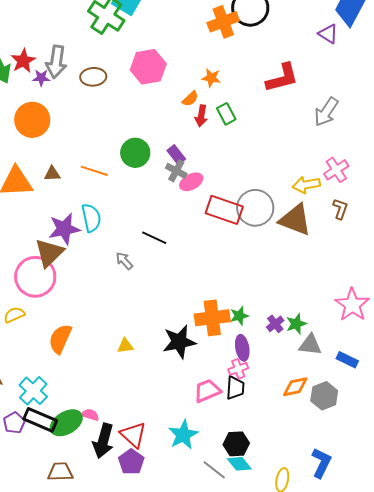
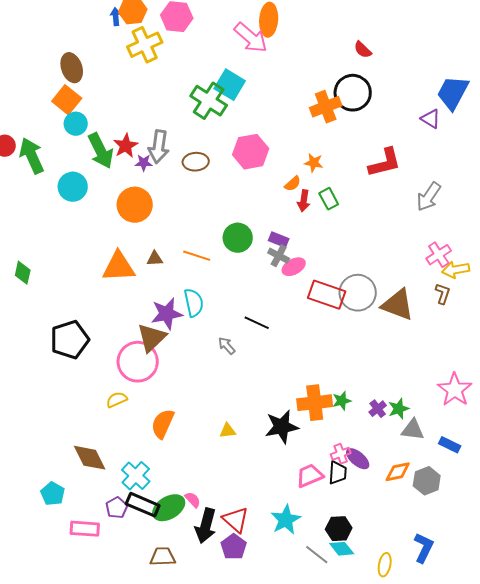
purple rectangle: (176, 155) -> (279, 240), turned -30
yellow arrow: (306, 185) -> (456, 270), moved
purple ellipse: (242, 348) -> (358, 459), moved, turned -40
pink semicircle: (90, 415) -> (193, 500), turned 30

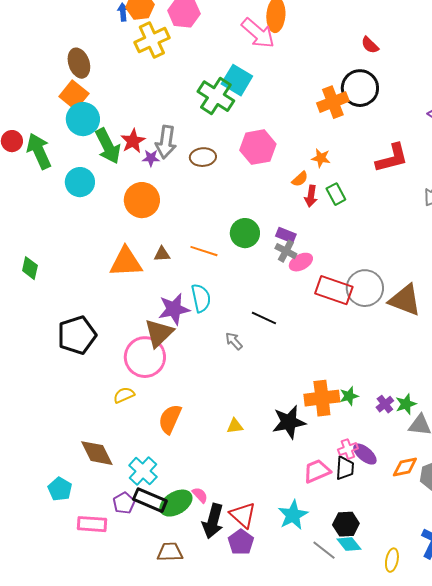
cyan circle: (76, 124) -> (83, 119), size x1.4

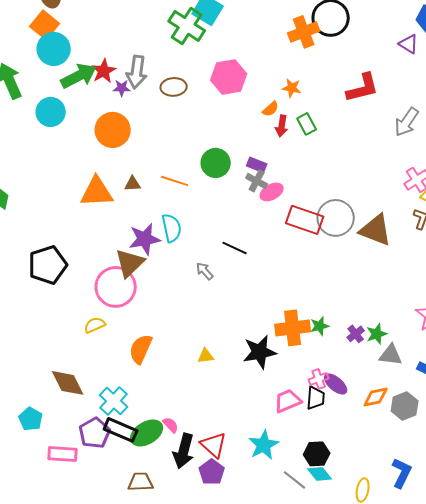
green arrow: (108, 146) -> (79, 76), turned -90
purple pentagon: (124, 503) -> (95, 433), size x1.4

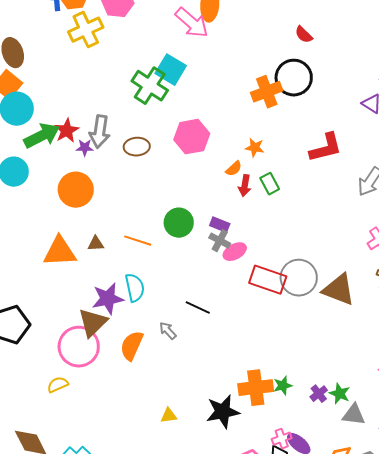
green star: (377, 334) -> (340, 394), turned -30
orange semicircle: (141, 349) -> (132, 346), moved

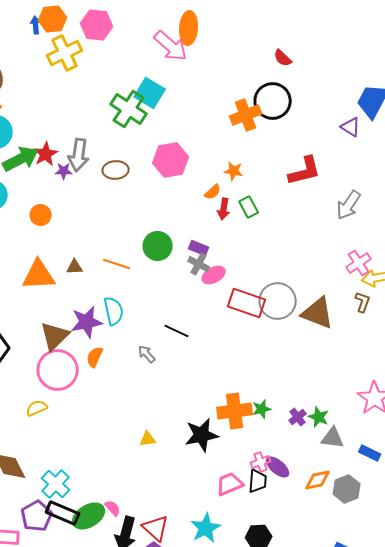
orange circle: (76, 190) -> (41, 215), moved, size x0.6
brown triangle: (93, 323) -> (55, 336), moved
orange semicircle: (132, 346) -> (95, 357), moved, size x0.7

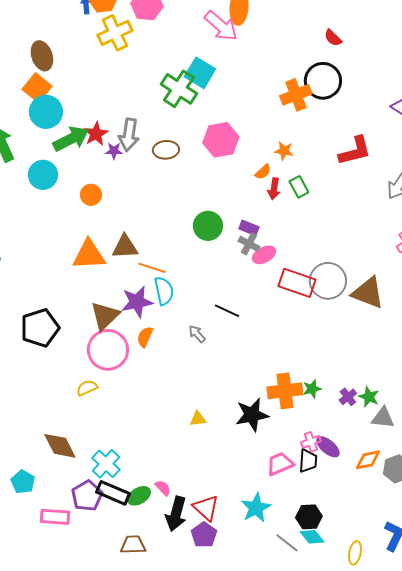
orange line: (117, 264) -> (152, 268), moved
brown triangle: (75, 267) -> (125, 247), size x1.6
green ellipse: (89, 516) -> (139, 496), size x0.7

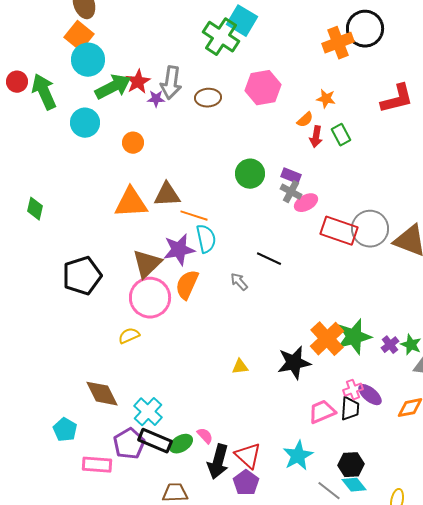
orange semicircle: (145, 337) -> (187, 285), size x1.4
green star: (312, 389) -> (354, 337), size x1.8
orange cross: (285, 391) -> (327, 339), turned -36

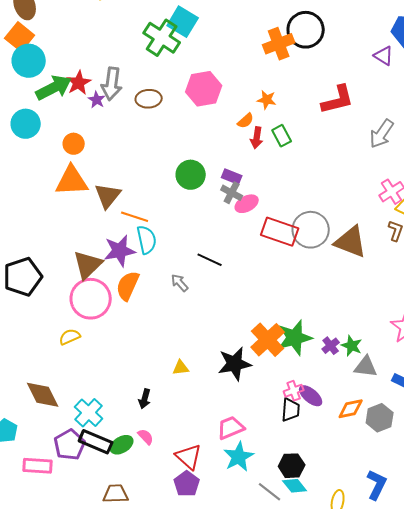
purple star: (156, 99) -> (97, 100), turned 30
brown triangle: (167, 195) -> (108, 196), turned -48
orange triangle: (131, 203) -> (72, 181), moved
pink trapezoid: (322, 412) -> (231, 428), moved
black arrow: (218, 462) -> (145, 399), moved, size x0.6

